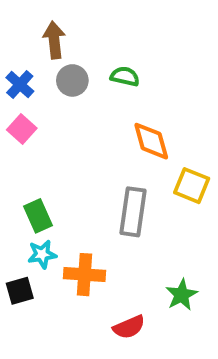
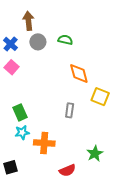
gray rectangle: (133, 212) -> (70, 110), size x0.6
black square: (20, 291) -> (11, 167), moved

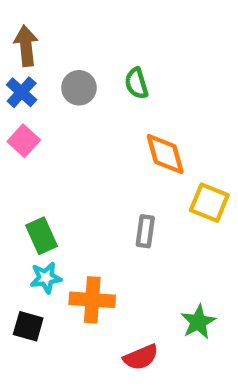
brown arrow: (28, 21) -> (26, 46), moved
green semicircle: (65, 40) -> (136, 83), turned -120
black square: (11, 167) -> (28, 326), moved, turned 32

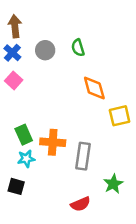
yellow square: (209, 203) -> (120, 116), turned -35
gray rectangle: (145, 231) -> (83, 156), moved, size x1.5
orange cross: (92, 300) -> (53, 142), moved

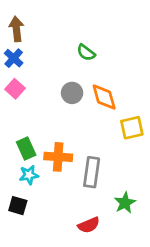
green semicircle: (78, 48) -> (86, 53), turned -36
gray circle: (45, 50) -> (72, 93), moved

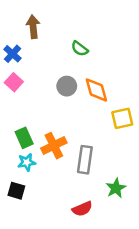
brown arrow: (16, 29) -> (33, 27), moved
orange cross: (58, 157) -> (54, 146), turned -30

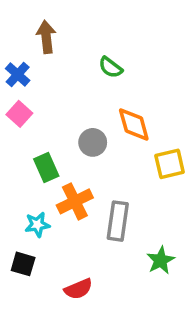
gray circle: (67, 86) -> (93, 142), moved
green rectangle: (24, 138) -> (46, 167), moved
red semicircle: (82, 209) -> (78, 289), moved

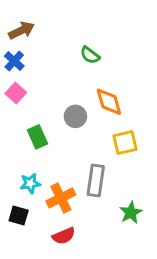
brown arrow: (46, 37) -> (21, 30), moved, turned 70
yellow square: (170, 164) -> (125, 143), moved
orange cross: (75, 201) -> (61, 198), moved

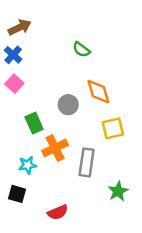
orange cross: (61, 198) -> (55, 148), moved

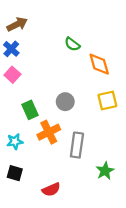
orange diamond: (98, 92) -> (99, 64), moved
gray circle: (68, 105) -> (65, 102), moved
yellow square: (113, 128) -> (107, 100), moved
cyan star: (28, 165) -> (15, 142), moved

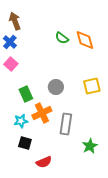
brown arrow: (17, 24) -> (15, 21), turned -84
orange diamond: (99, 64) -> (85, 40), moved
cyan star: (15, 142) -> (21, 121), moved
black square: (15, 173) -> (25, 143), moved

